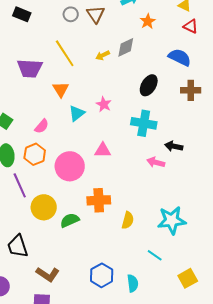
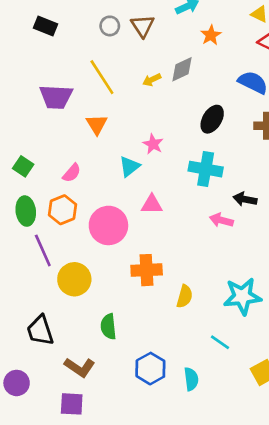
cyan triangle: (77, 113) -> (129, 166), moved
green semicircle: (70, 220) -> (108, 327), moved, turned -72

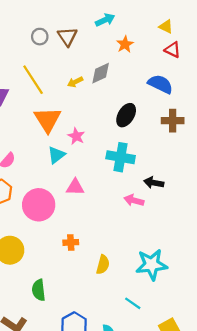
orange triangle: (97, 124) -> (47, 120), moved, size x1.5
orange cross: (147, 270) -> (71, 242), size x0.6

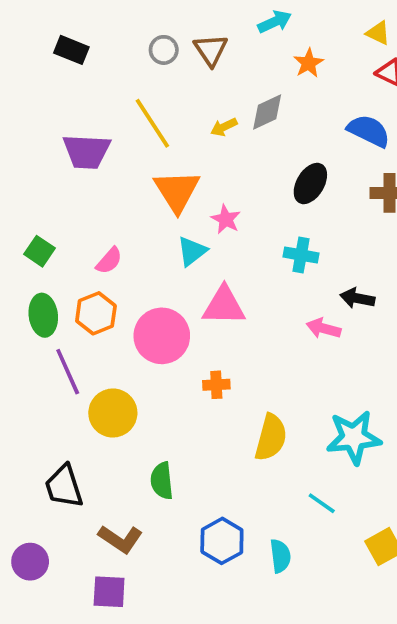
cyan cross: (121, 157) -> (301, 255), size x0.7
pink triangle: (75, 187) -> (224, 306), size x1.4
orange cross: (71, 242) -> (216, 385), moved
yellow semicircle: (103, 265) -> (271, 437), size x1.4

